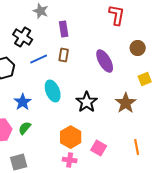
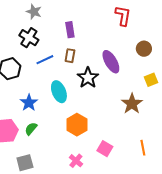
gray star: (41, 11) -> (34, 12), moved
black star: (87, 102) -> (88, 78), moved
orange hexagon: (71, 137) -> (77, 125), moved
pink cross: (70, 160) -> (76, 161), turned 32

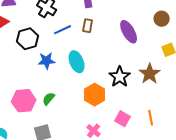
black star: (88, 78) -> (120, 77), moved
blue star: (29, 103) -> (47, 61), moved, turned 30
orange line: (143, 148) -> (151, 118), moved

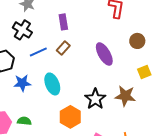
brown rectangle: (88, 26) -> (63, 48), turned 32
brown star: (150, 74) -> (125, 96), turned -30
green semicircle: (49, 99) -> (24, 121), turned 56

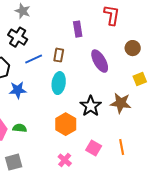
purple rectangle: (63, 22) -> (78, 29), moved
brown rectangle: (63, 48) -> (59, 55), turned -32
cyan ellipse: (52, 84) -> (59, 83), moved, turned 30

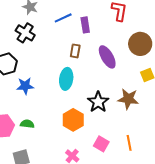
brown circle: (133, 48) -> (140, 44), size x1.5
brown rectangle: (59, 55) -> (75, 51), moved
blue line: (34, 59) -> (63, 18), moved

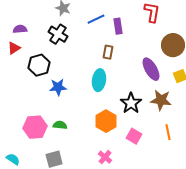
purple ellipse: (107, 57) -> (151, 69), moved
orange line: (129, 143) -> (168, 132), moved
pink square: (101, 144) -> (134, 136), moved

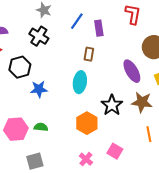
blue line: (96, 19) -> (77, 21), turned -30
pink square: (134, 136) -> (115, 151), moved

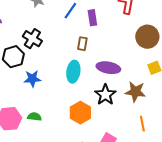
black cross: (39, 36) -> (32, 39), moved
purple ellipse: (132, 71) -> (108, 68), moved, turned -50

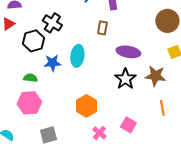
cyan ellipse: (73, 72) -> (77, 56), moved
orange hexagon: (80, 113) -> (86, 106), moved
green semicircle: (34, 117) -> (30, 78), moved

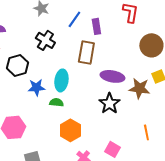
black cross: (52, 23) -> (45, 40), moved
brown rectangle: (102, 28) -> (86, 52), size x1.6
brown star: (155, 76) -> (139, 88), moved
green semicircle: (30, 78) -> (56, 102), moved

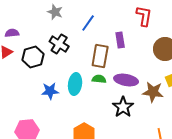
purple rectangle: (96, 26) -> (120, 40), moved
black hexagon: (17, 65) -> (33, 57), moved
green semicircle: (56, 102) -> (99, 79), moved

